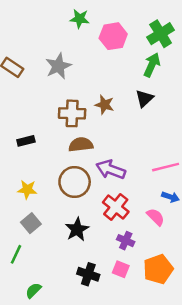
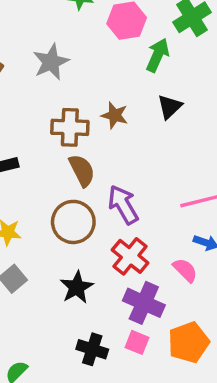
green arrow: (152, 65) -> (158, 55), moved
brown semicircle: (81, 145) -> (82, 170), turned 70
purple arrow: (111, 170) -> (123, 205), turned 40
purple cross: (126, 241) -> (144, 303), size x1.6

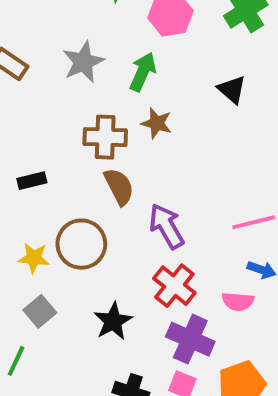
green arrow: (158, 55) -> (143, 72), moved
black triangle: (170, 107) -> (232, 90), moved, turned -36
brown circle: (73, 222) -> (81, 244), moved
pink semicircle: (185, 270) -> (238, 301), turned 140

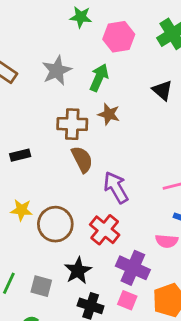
brown circle: (81, 244) -> (55, 224), moved
red cross: (174, 286) -> (105, 230), moved
gray square: (40, 311) -> (41, 286), moved, turned -35
black star: (113, 321) -> (78, 271), moved

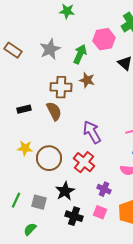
pink hexagon: (119, 37) -> (104, 39), moved
brown semicircle: (82, 159) -> (54, 111), moved
purple cross: (133, 268) -> (104, 189), size x0.6

